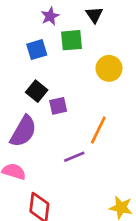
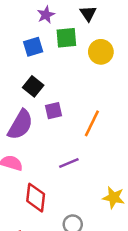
yellow circle: (109, 68) -> (101, 52), moved
purple square: (58, 106) -> (54, 111), moved
purple line: (74, 157) -> (69, 163), moved

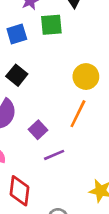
yellow circle: (101, 52) -> (86, 77), moved
purple square: (54, 111) -> (38, 130), moved, turned -30

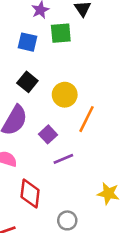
blue square: (17, 34) -> (27, 42), turned 30
yellow circle: (86, 77) -> (65, 95), moved

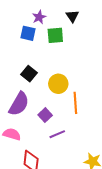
blue square: (27, 42) -> (28, 33), moved
orange line: (87, 119) -> (75, 103), turned -30

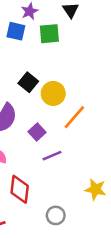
black square: (29, 74) -> (28, 82), moved
orange line: (75, 103) -> (74, 117), turned 45

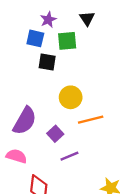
black square: (28, 82) -> (47, 62), moved, turned -30
orange line: (74, 117) -> (91, 120), turned 35

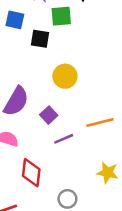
blue square: (35, 38) -> (15, 20), moved
orange line: (91, 120) -> (100, 123), moved

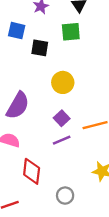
green square: (61, 16) -> (71, 32), moved
purple square: (49, 115) -> (62, 118), moved

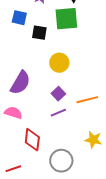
green square: (71, 32) -> (66, 19), size x1.4
gray circle: (65, 196) -> (61, 161), size x1.5

